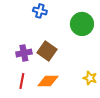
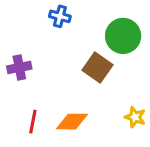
brown square: (47, 51) -> (97, 67), moved
purple cross: (24, 53) -> (19, 67), moved

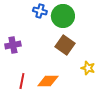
green circle: (123, 36) -> (63, 16), moved
yellow star: (135, 117) -> (88, 68), moved

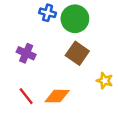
purple cross: (13, 45) -> (26, 53), moved, turned 35
red line: (22, 81) -> (26, 96), turned -49

